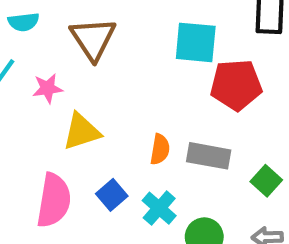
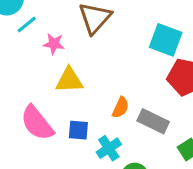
blue square: (112, 195) -> (78, 130), turned 30
pink semicircle: (54, 200) -> (37, 123), turned 117

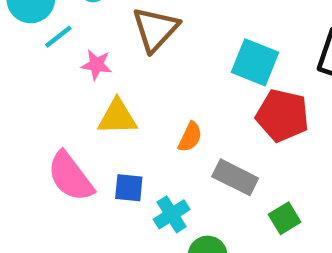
orange semicircle: (121, 108) -> (190, 137), moved

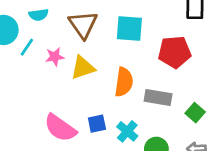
cyan square: (255, 62) -> (129, 28), moved
yellow triangle: (117, 117) -> (83, 68), moved
orange semicircle: (190, 137) -> (124, 82), size x1.5

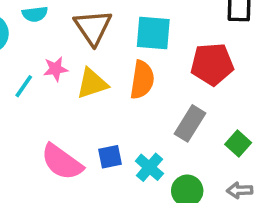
cyan line: (27, 47) -> (24, 86), moved
orange semicircle: (124, 82) -> (142, 80), moved
gray rectangle: (158, 98) -> (190, 123), turned -68

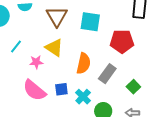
pink star: (56, 69) -> (36, 62), moved
orange semicircle: (142, 80) -> (83, 63), moved
yellow triangle: (92, 83) -> (54, 48), turned 48

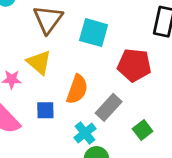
blue square: (61, 89) -> (45, 110), moved
cyan cross: (83, 97) -> (85, 133), moved

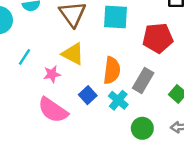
blue square: (45, 110) -> (88, 95), turned -30
cyan cross: (85, 133) -> (118, 100), moved

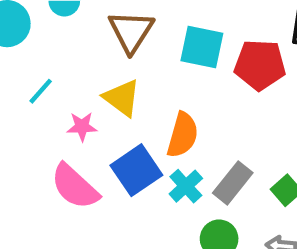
red pentagon: (158, 38) -> (260, 65), moved
gray rectangle: (143, 80) -> (233, 183), moved
blue square: (88, 95) -> (136, 170), size x1.6

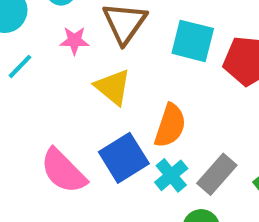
cyan line: (41, 91) -> (20, 66), moved
pink star: (82, 127) -> (74, 41), moved

